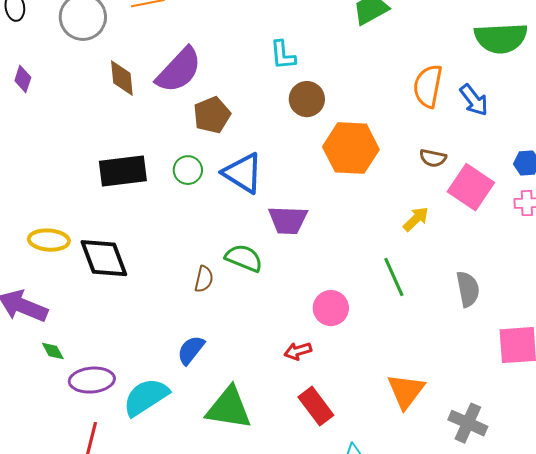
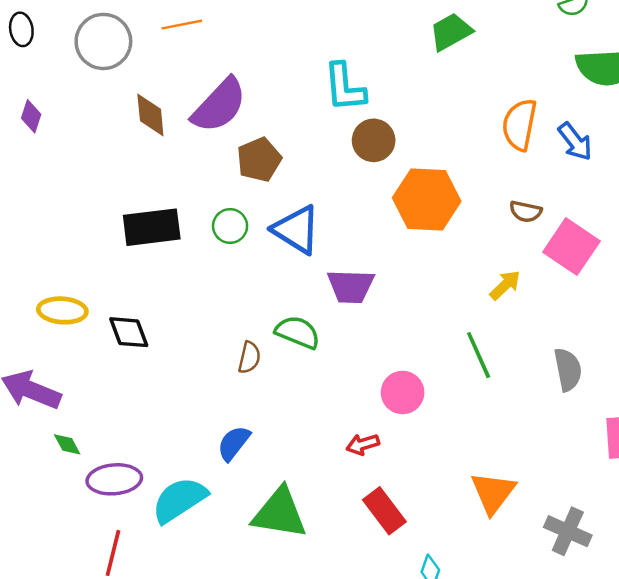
cyan L-shape: (283, 55) -> (345, 87), size x1.4
black diamond: (104, 258) -> (129, 332), size x0.7

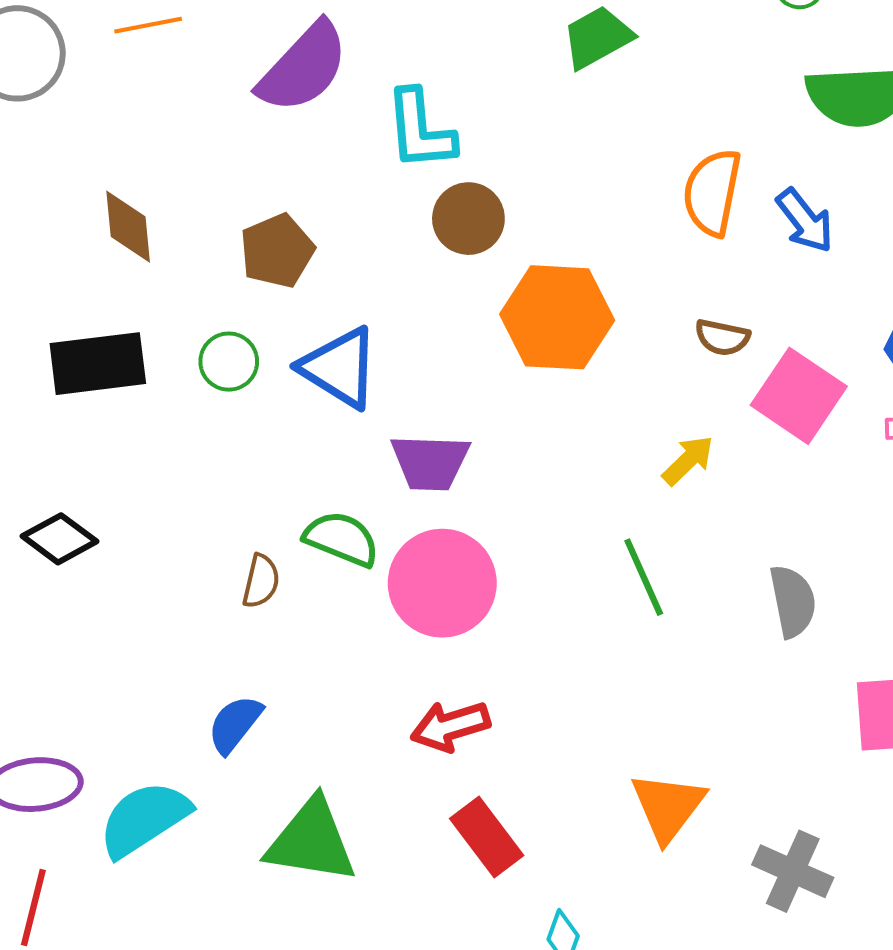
purple semicircle: (219, 105) -> (303, 67), moved
brown diamond: (150, 115) -> (128, 227), moved
black diamond: (129, 332) -> (60, 539), turned -33
pink circle: (403, 392) -> (442, 583), moved, size x1.5
red arrow: (363, 444) -> (450, 726), size x1.4

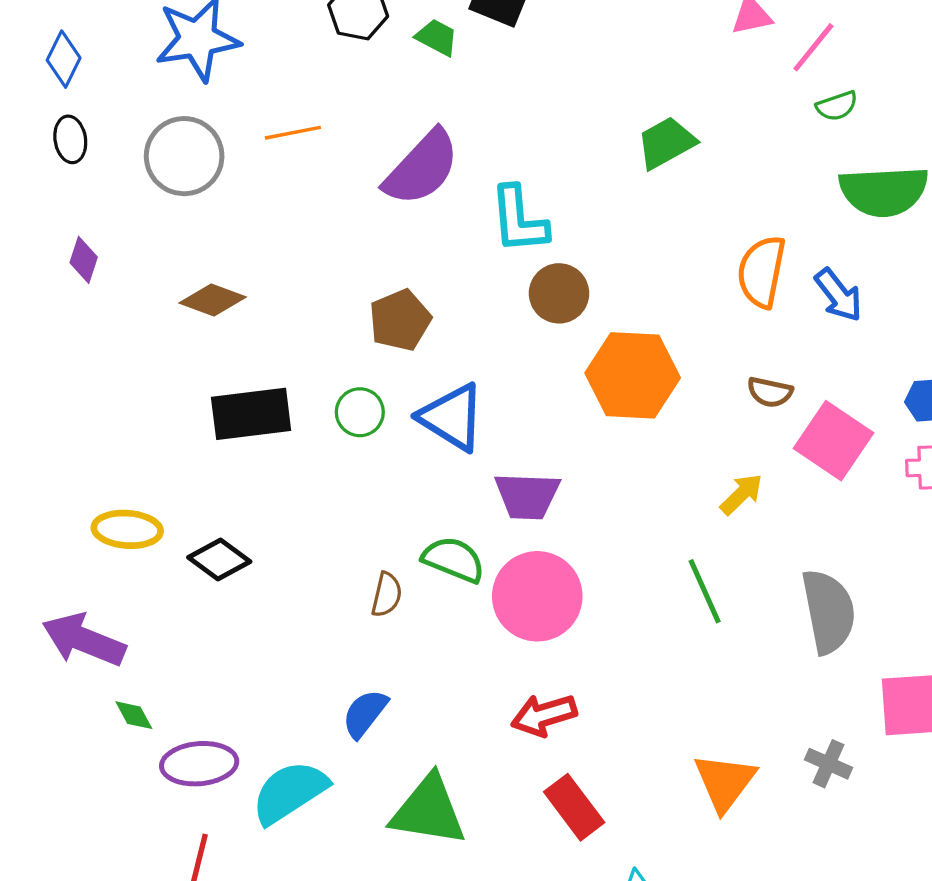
brown diamond: (128, 227) -> (213, 300), moved, turned -64
gray semicircle: (793, 601) -> (828, 611), size x1.4
gray cross: (793, 871) -> (828, 764), moved, size x0.7

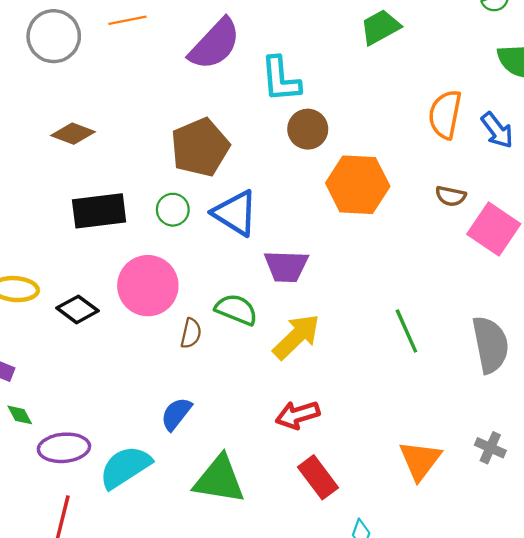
brown pentagon: (400, 320) -> (200, 147), size x1.4
yellow arrow: (741, 494) -> (296, 337), moved, size x1.6
pink circle: (537, 596) -> (148, 286), moved

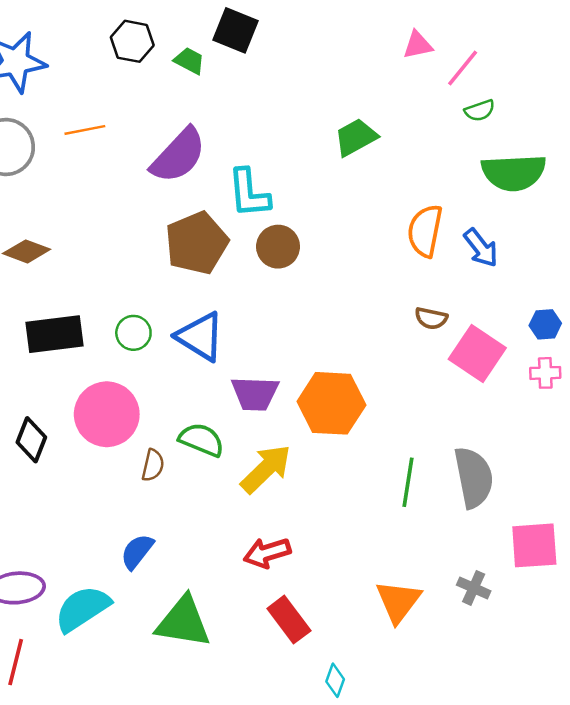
brown pentagon: (200, 147) -> (197, 243), moved
orange hexagon: (358, 185) -> (331, 403), moved
black diamond: (78, 309) -> (31, 440), turned 75
green line: (406, 331) -> (408, 482), moved, turned 33

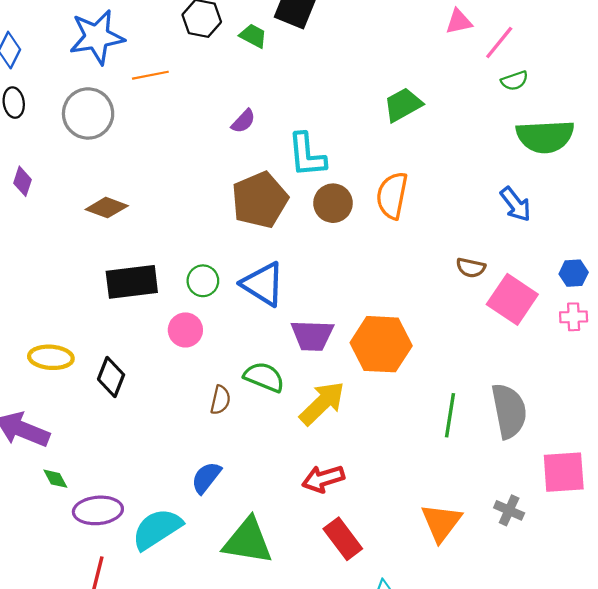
orange line: (85, 130) -> (150, 75), moved
purple semicircle: (178, 155) -> (243, 121), size x0.5
orange semicircle: (425, 231) -> (392, 195), moved
pink circle: (107, 414) -> (185, 330), moved, size x0.6

